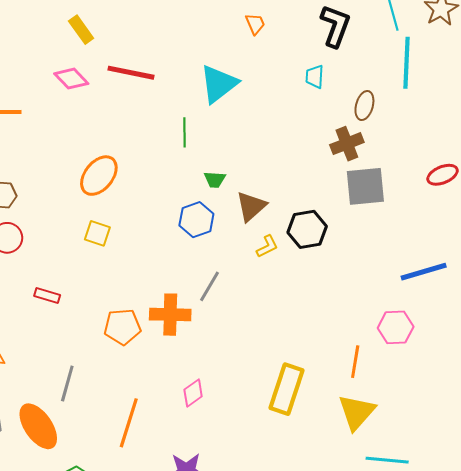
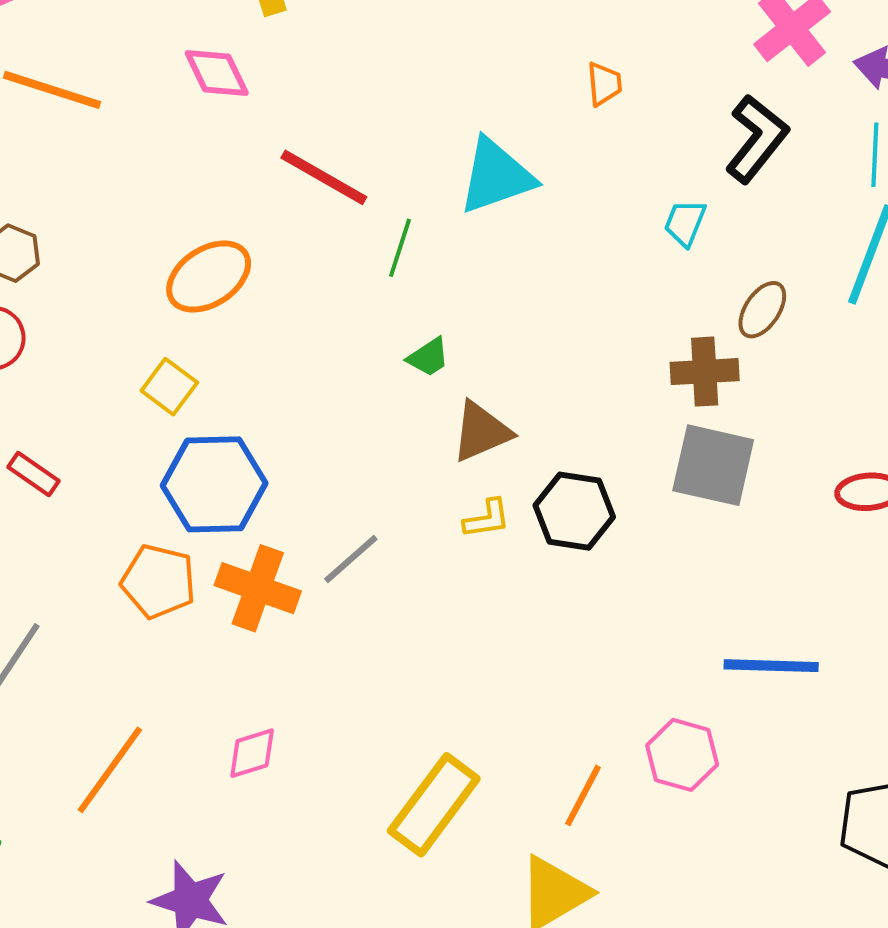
red line: (131, 73) -> (324, 177), moved
green trapezoid: (215, 179) -> (428, 357), turned -55
blue hexagon: (196, 220) -> (214, 484), moved, size x1.4

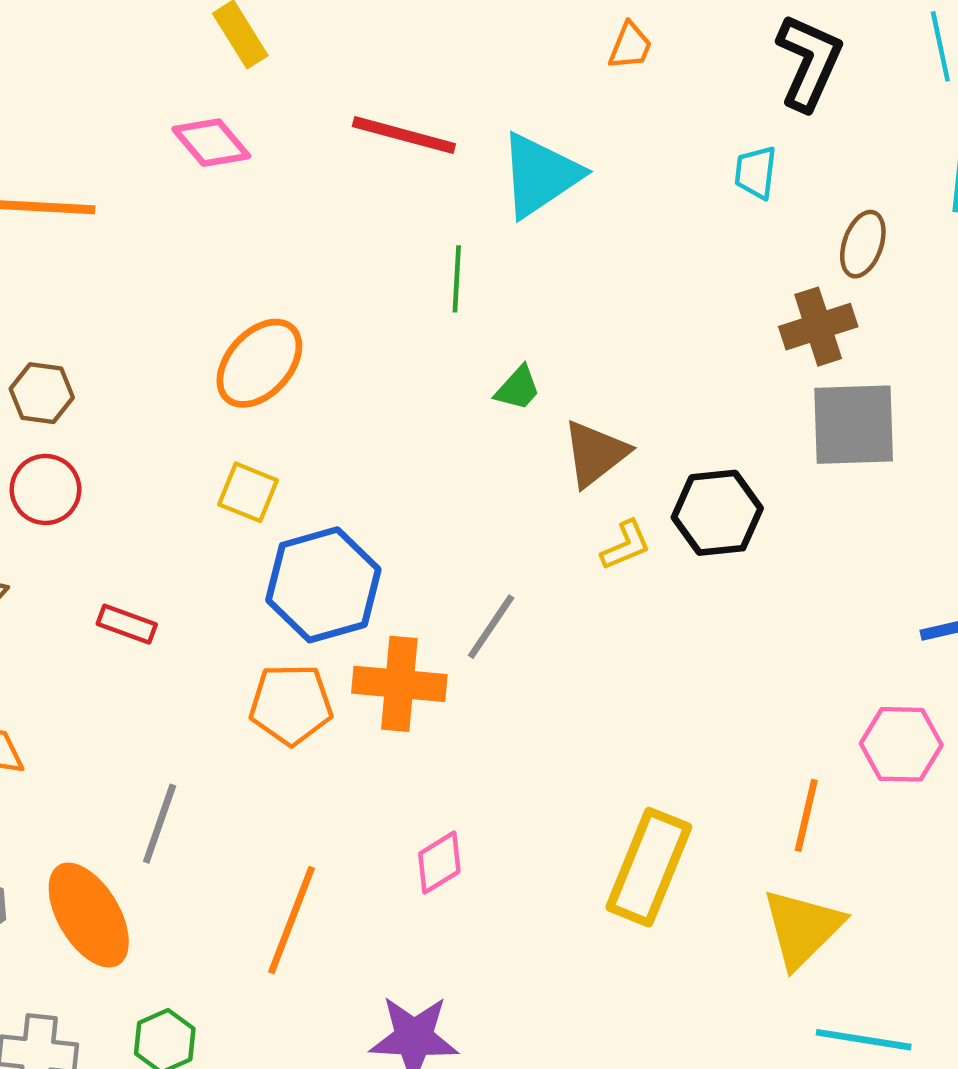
orange trapezoid: (604, 84) -> (630, 46), turned 42
red line: (324, 177) -> (404, 135), moved

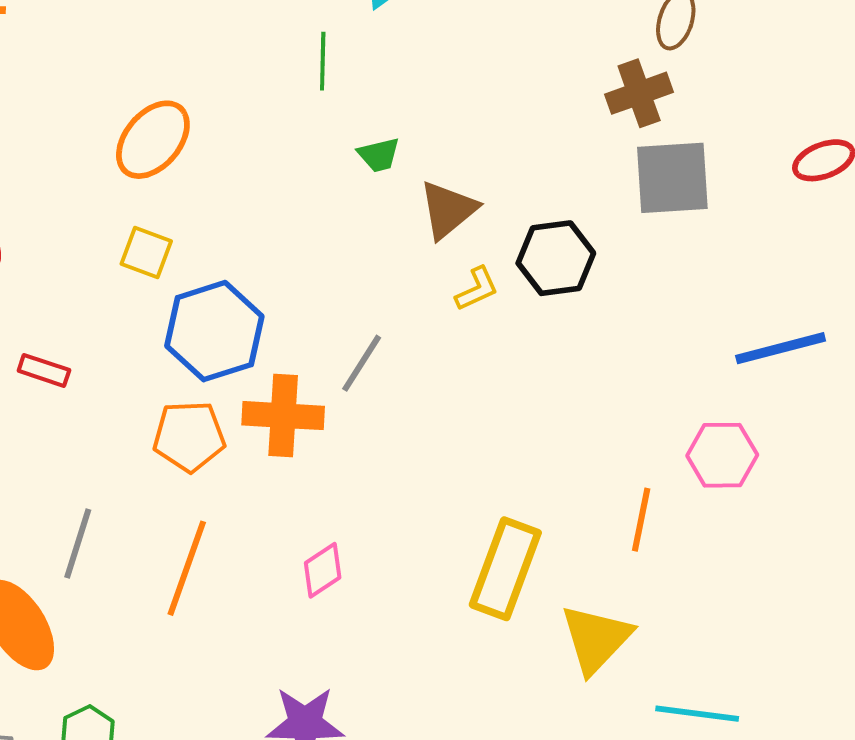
green trapezoid: (518, 388) -> (379, 155), turned 36
orange line: (291, 920) -> (187, 568), moved
yellow triangle: (802, 928) -> (596, 639), moved

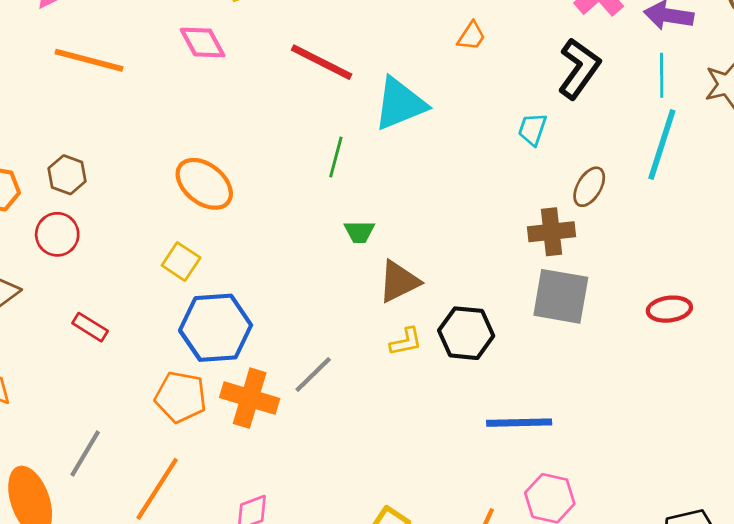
orange ellipse: (153, 140) -> (204, 184), turned 74
blue line: (781, 348) -> (519, 423), moved

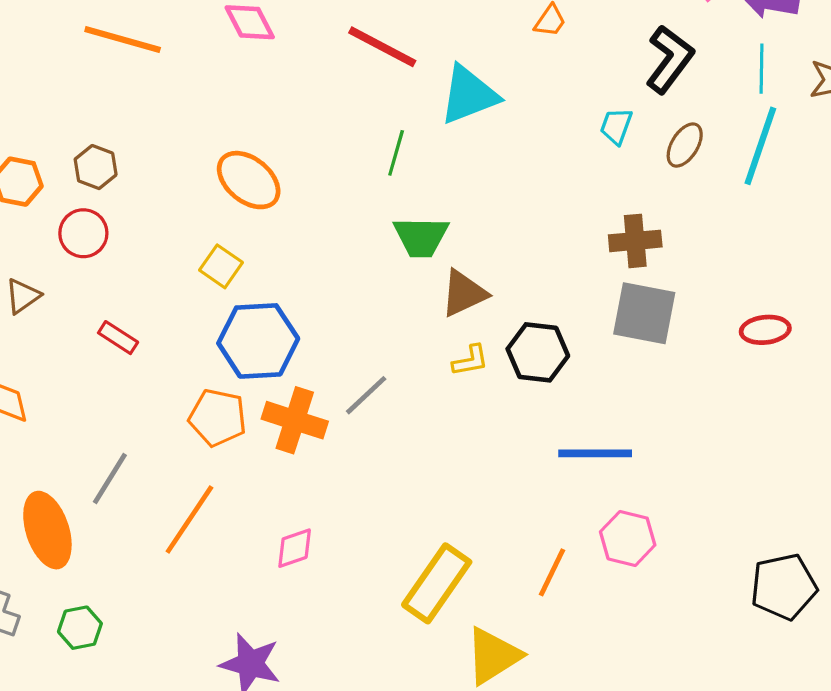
brown ellipse: (589, 187) -> (685, 145), moved
green trapezoid: (360, 232) -> (421, 237), size x1.6

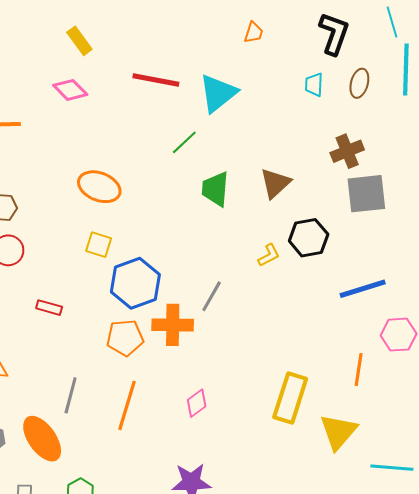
green line: (396, 153) -> (184, 142), turned 48
green trapezoid: (421, 237) -> (215, 189), turned 111
brown triangle: (464, 293) -> (275, 183), moved

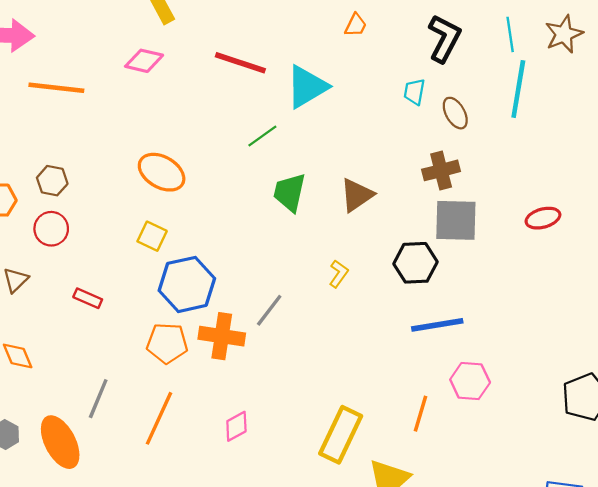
brown ellipse: (359, 83) -> (455, 113), moved, turned -52
pink diamond: (70, 90) -> (144, 61), turned -40
black hexagon: (309, 238) -> (416, 263), moved
yellow L-shape: (269, 255) -> (339, 274), turned -35

